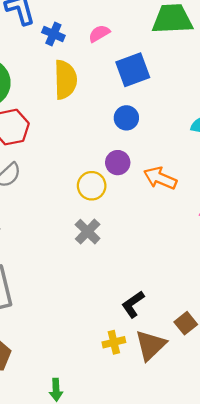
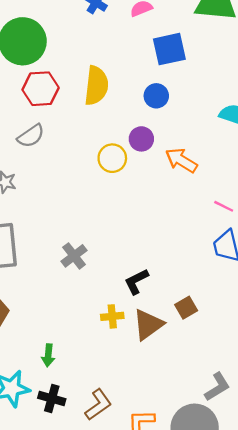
yellow semicircle: (65, 80) -> (96, 86), moved
gray cross: (88, 232) -> (74, 256), moved

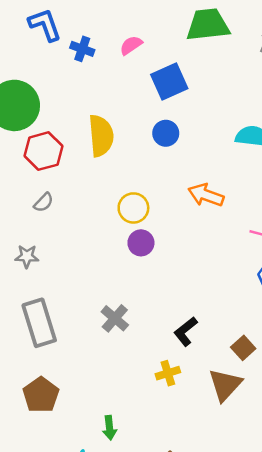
gray semicircle: (31, 136) -> (44, 202), size x0.7
purple circle: (141, 139) -> (141, 243), moved
brown triangle: (148, 325) -> (225, 385), moved

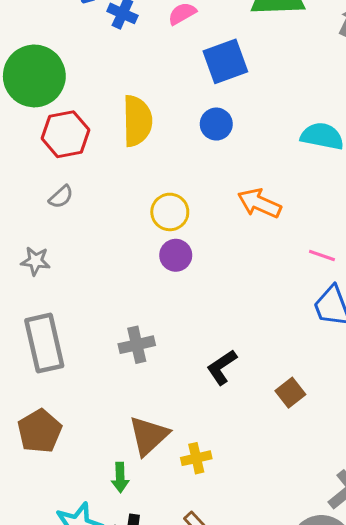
gray cross: (115, 318) -> (137, 345), turned 32
yellow cross: (168, 373) -> (196, 458), moved
brown triangle: (225, 385) -> (149, 436), moved

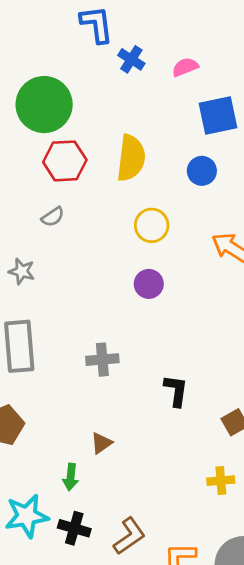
yellow circle: (170, 212) -> (152, 225), moved
black L-shape: (222, 367) -> (176, 391), turned 124
brown triangle: (149, 436) -> (101, 443), size x0.6
yellow cross: (196, 458) -> (221, 481), moved

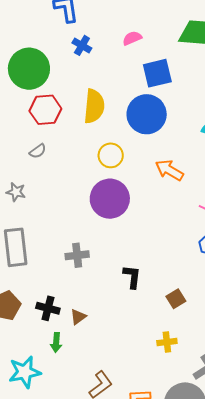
blue cross: (131, 59) -> (82, 45), moved
blue circle: (202, 171) -> (147, 114), size x1.8
purple circle: (149, 284) -> (110, 199), size x1.8
black cross: (74, 528) -> (48, 308), moved

